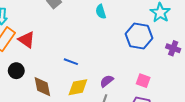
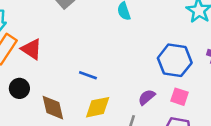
blue hexagon: (139, 36) -> (175, 60), moved
purple semicircle: (107, 81) -> (147, 97), moved

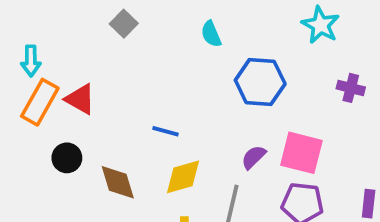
blue hexagon: (175, 60) -> (260, 82), moved
pink square: (180, 97) -> (301, 153), size x1.6

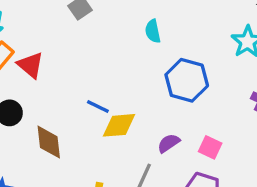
pink square: (301, 153) -> (210, 147), size x0.6
yellow diamond: (183, 177) -> (119, 125), moved

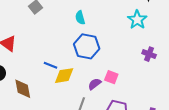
blue hexagon: (187, 80) -> (87, 46), moved
pink square: (210, 147) -> (111, 77), moved

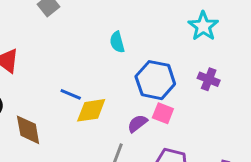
cyan semicircle: (80, 18) -> (117, 42), moved
blue hexagon: (87, 46) -> (155, 80), moved
purple cross: (149, 54) -> (209, 79), moved

